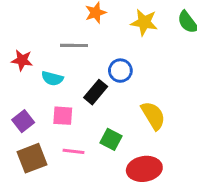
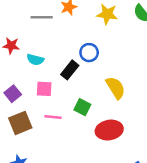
gray line: (74, 45) -> (42, 17), moved

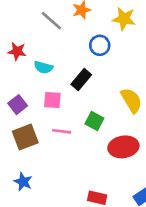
gray line: (42, 17) -> (51, 21), turned 40
blue circle: (89, 53) -> (100, 45), moved

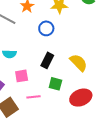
black rectangle: (81, 80) -> (47, 60), moved

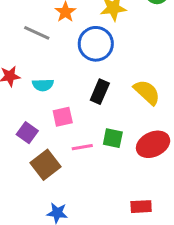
blue circle: (46, 28) -> (96, 44), size x1.5
green square: (55, 84) -> (113, 138), moved

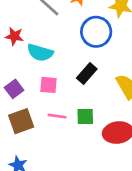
cyan semicircle: (43, 85) -> (40, 53), size x1.4
green square: (113, 138) -> (85, 116), turned -30

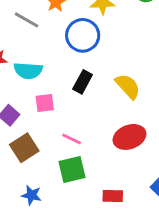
pink line: (57, 116) -> (72, 139), moved, turned 30
green square: (85, 116) -> (72, 169), moved, size x1.4

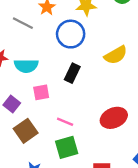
yellow semicircle: (128, 86) -> (116, 55), moved, turned 105

